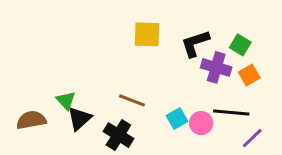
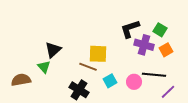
yellow square: (147, 34) -> (98, 54), moved
black triangle: (79, 119) -> (53, 50), moved
cyan square: (177, 119) -> (110, 81), moved

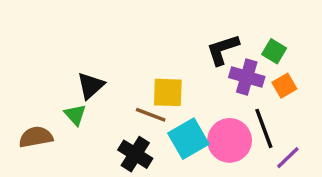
black line: (154, 75) -> (264, 128), turned 65
cyan square: (110, 81) -> (188, 139), size x1.6
pink circle: (134, 82) -> (230, 140), size x1.6

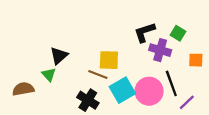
orange square: (284, 86) -> (196, 60), moved, turned 32

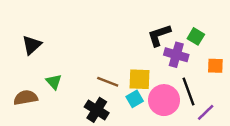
black triangle: (59, 56) -> (32, 45), moved
yellow square: (109, 60) -> (139, 79), moved
cyan square: (122, 90) -> (135, 99), size x0.6

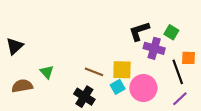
black triangle: (32, 45) -> (15, 46), moved
black line: (188, 92) -> (178, 72), moved

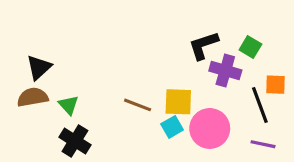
black triangle: (15, 46) -> (39, 67), moved
brown semicircle: (22, 86) -> (33, 97), moved
black cross: (84, 97) -> (75, 141), moved
purple line: (180, 99) -> (263, 144), turned 56

